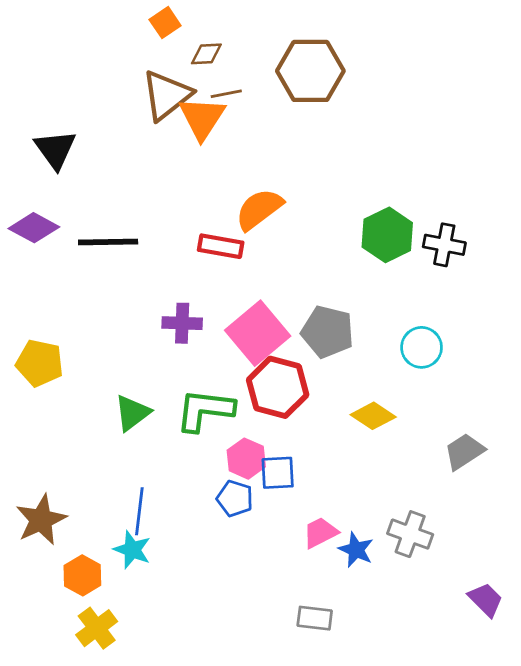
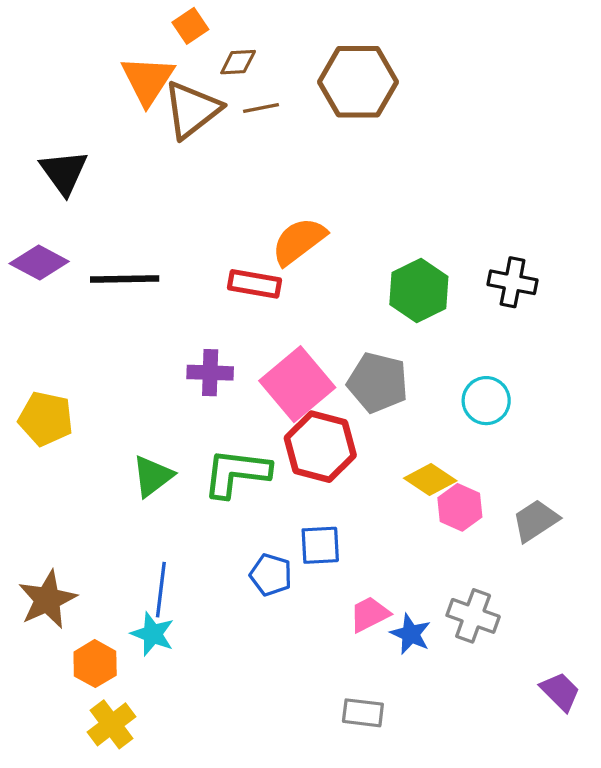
orange triangle: (202, 118) -> (148, 80), moved
green hexagon: (387, 235) -> (419, 290), moved
pink hexagon: (246, 459) -> (460, 507), moved

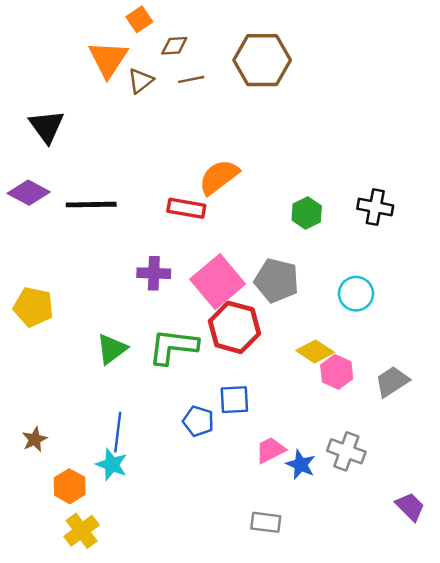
brown triangle: (192, 110) -> (141, 81), size x0.6
green hexagon: (419, 290) -> (307, 213), size x0.7
brown star: (47, 599) -> (35, 439), size x0.6

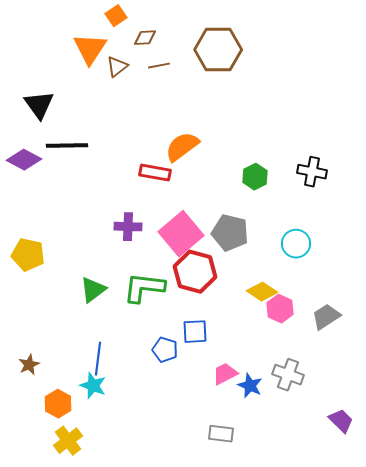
black line: (91, 205) -> (67, 146), moved

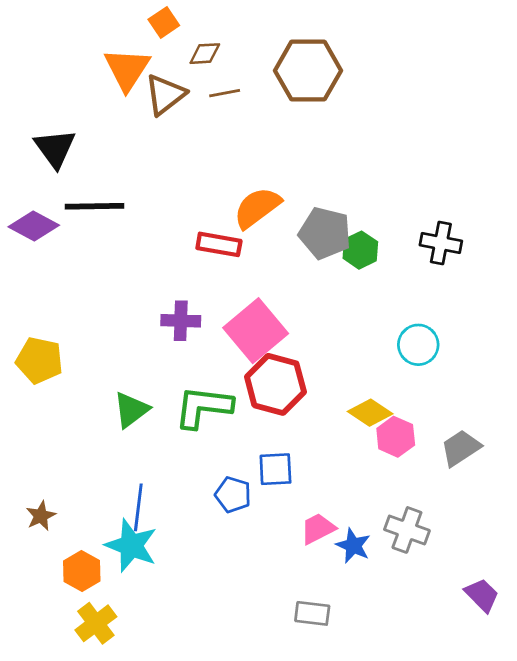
brown triangle: (117, 67) -> (165, 95), size x1.4
gray pentagon: (230, 233) -> (325, 233), moved
cyan star: (93, 386) -> (131, 546), size x1.4

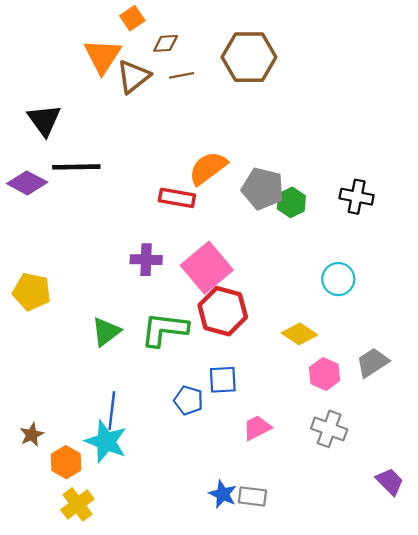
pink hexagon: (396, 437) -> (325, 374), moved
brown star: (41, 516) -> (32, 435), moved
blue star: (353, 546) -> (223, 494), moved

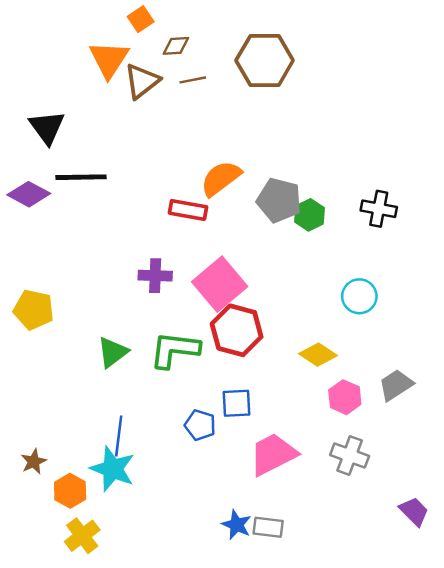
pink trapezoid: (257, 428) -> (273, 454), size x1.6

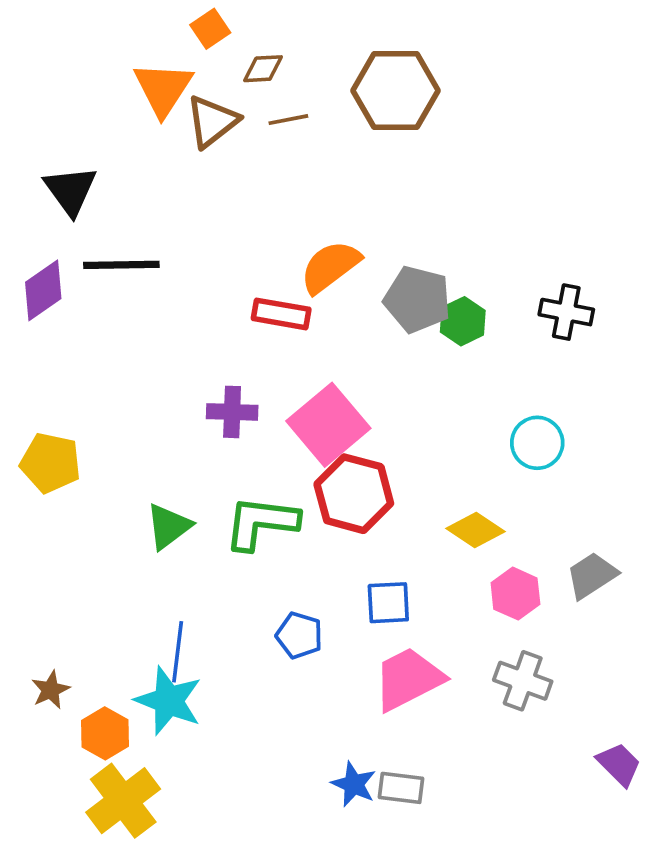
purple diamond: (29, 194) -> (43, 290), turned -63
blue square: (237, 403) -> (388, 603), moved
yellow cross: (82, 536) -> (123, 801), size x1.4

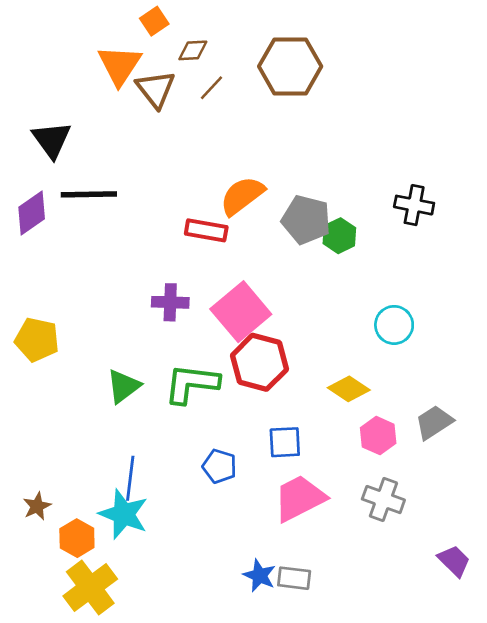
brown line: (288, 120) -> (212, 88), turned -36
brown triangle: (212, 121) -> (156, 89), turned -30
black cross: (566, 312) -> (414, 205), moved

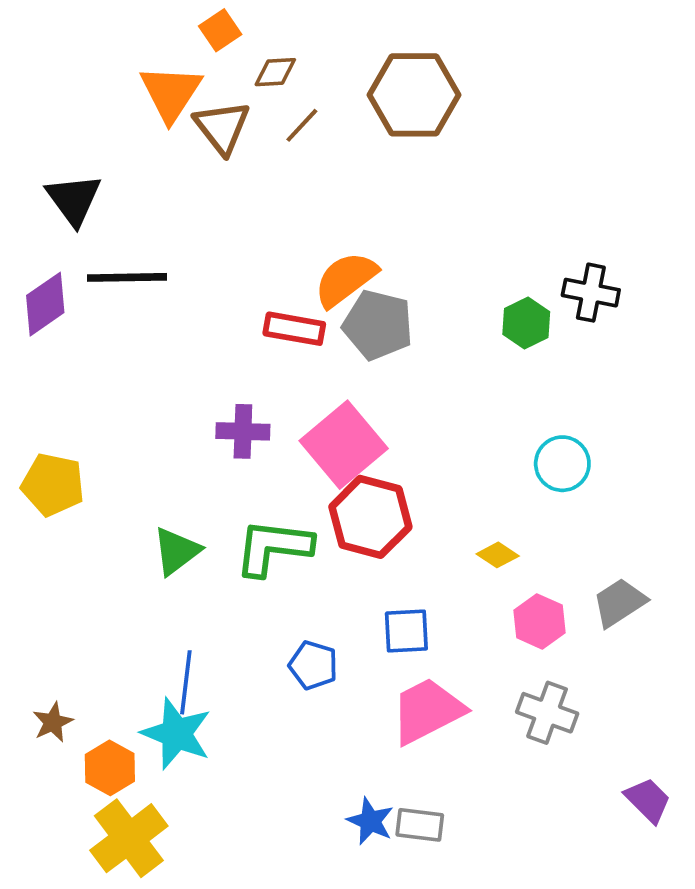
gray pentagon: (306, 220) -> (378, 325), moved
green hexagon: (339, 236) -> (526, 323), moved
yellow diamond: (349, 389) -> (498, 555), size x0.7

